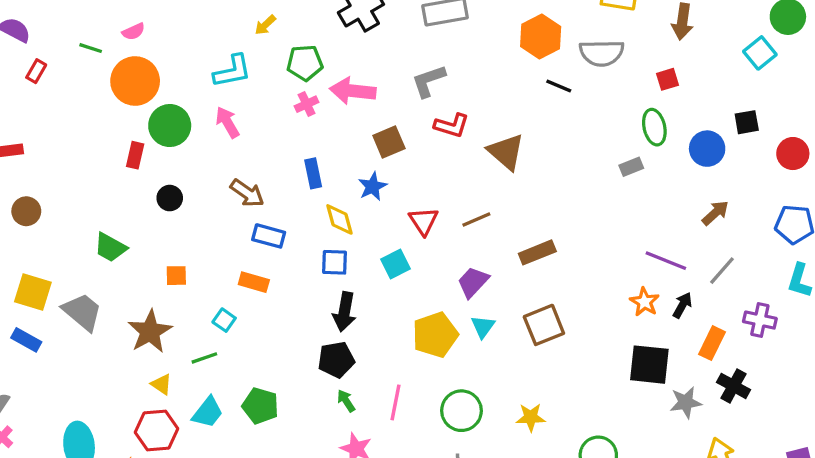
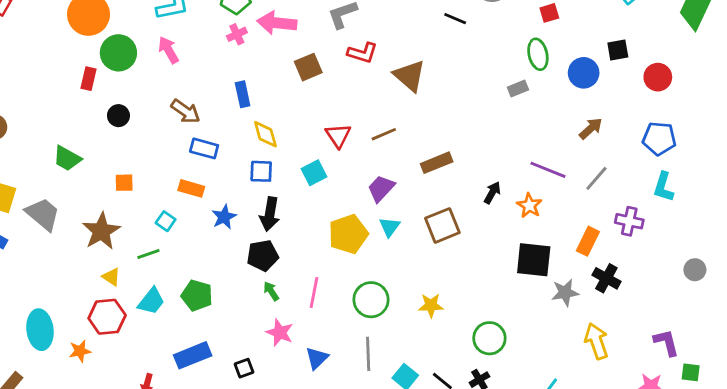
blue star: (372, 187) -> (224, 217), moved
black arrow: (682, 305) -> (492, 193), moved

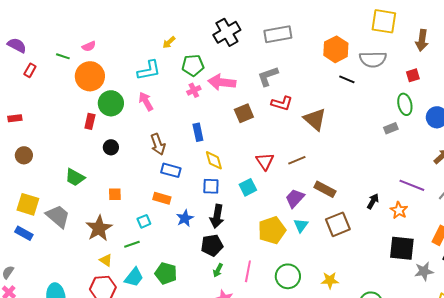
brown arrow: (186, 111) -> (158, 144), turned 35
brown rectangle: (437, 163) -> (325, 189), moved, turned 50
cyan square: (166, 221) -> (144, 221), turned 32
green arrow: (271, 291) -> (218, 270), turned -120

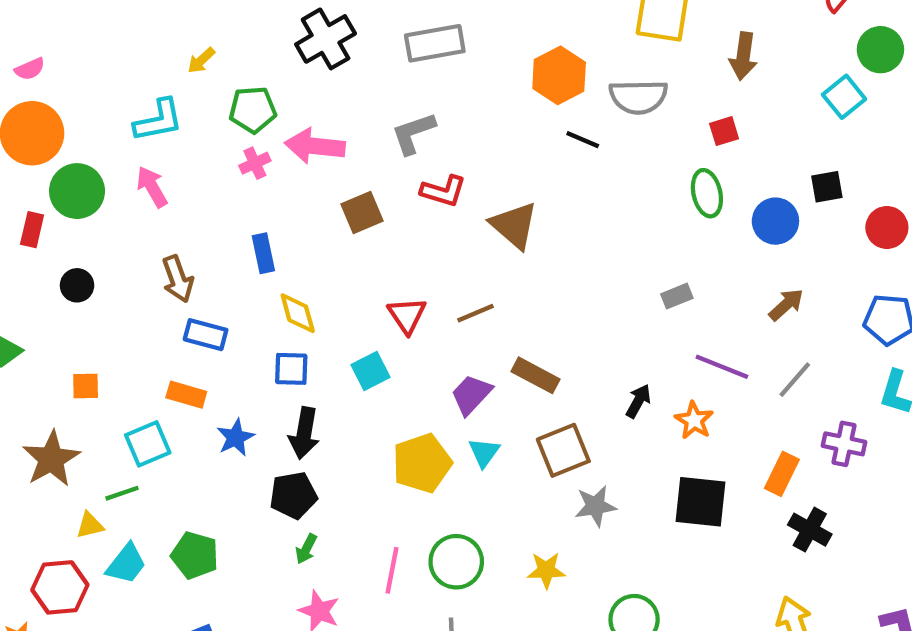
gray rectangle: (391, 128) -> (677, 296), moved
cyan square: (144, 221) -> (148, 444), size x1.5
yellow triangle: (106, 260) -> (90, 525), moved, turned -48
pink line: (248, 271) -> (392, 570), moved
gray star: (424, 271) -> (595, 506), moved

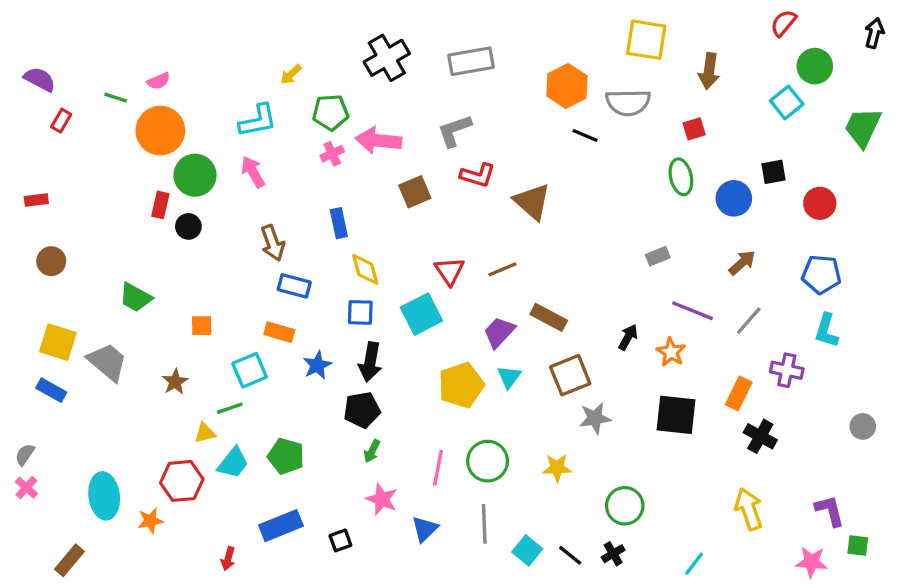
black circle: (77, 285) -> (188, 226), moved
cyan square: (371, 371) -> (421, 314), size x1.4
brown star: (51, 459) -> (175, 382), size x0.6

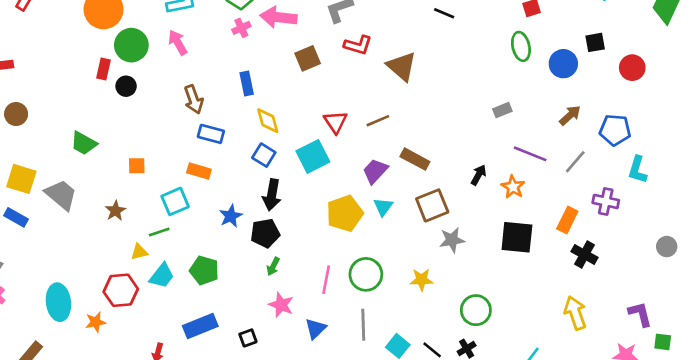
blue pentagon: (821, 274) -> (615, 130), moved
blue square: (360, 312) -> (264, 155), turned 30
blue star: (317, 365) -> (231, 216), moved

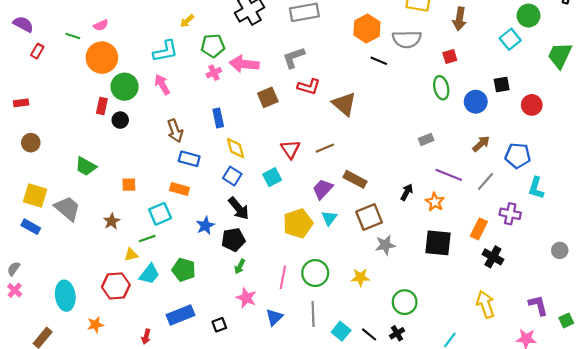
cyan square: (313, 156) -> (272, 177), size x0.7
black arrow: (272, 195) -> (239, 208), turned -50
orange star: (96, 322) -> (95, 325), moved
green square: (663, 342) -> (566, 320), moved, turned -32

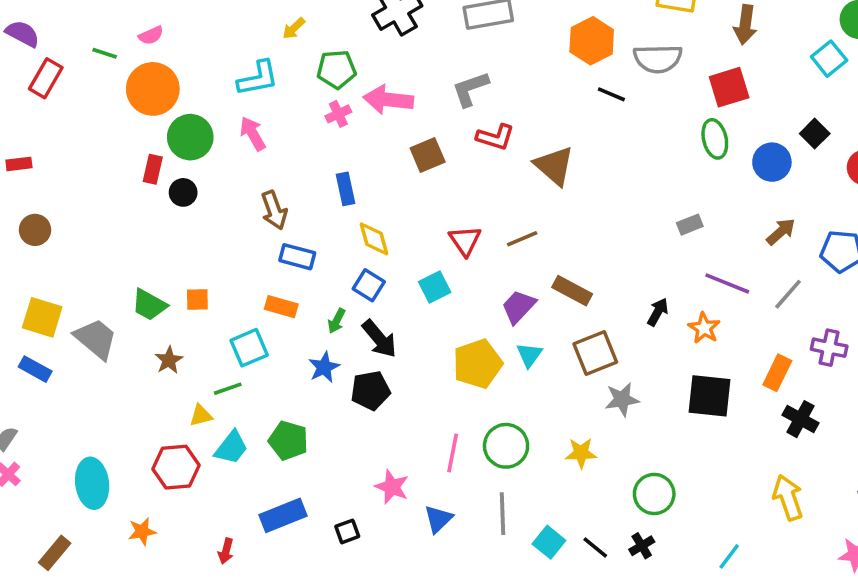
red rectangle: (37, 51) -> (46, 78), size x1.5
red square: (450, 56) -> (729, 87), size x1.6
black square: (502, 84) -> (815, 134), turned -35
green trapezoid: (86, 166) -> (149, 305), moved
green arrow: (240, 267) -> (337, 321), moved

